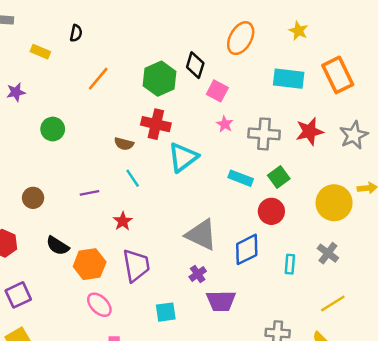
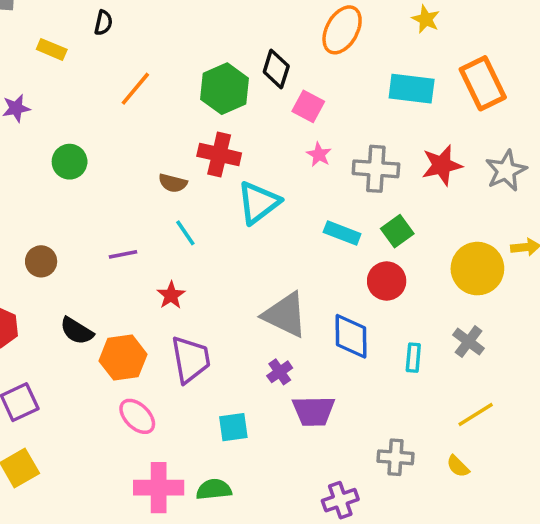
blue diamond: (247, 249) -> (351, 336), turned -64

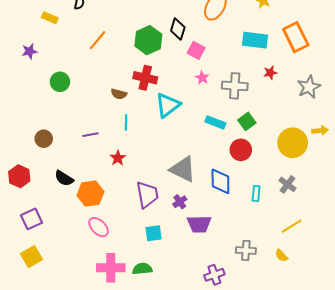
red star: (442, 165) -> (270, 73), moved, size x0.6
cyan line: (185, 233) -> (126, 122), turned 35
purple trapezoid: (191, 359) -> (147, 195), moved

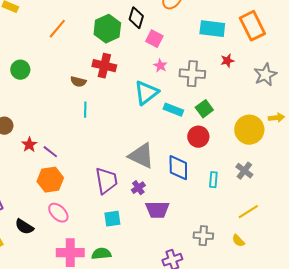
cyan triangle: (168, 105) -> (146, 93), moved
purple line: (90, 135) -> (50, 152), moved, turned 49
red star: (118, 158) -> (29, 145), moved
black semicircle: (64, 178) -> (24, 227), moved

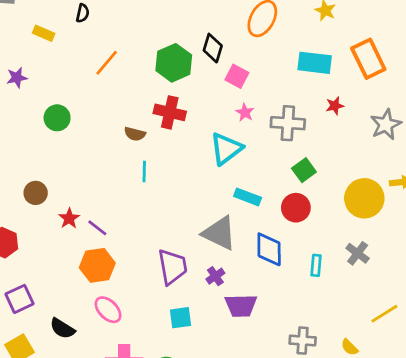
cyan rectangle: (173, 110) -> (248, 197), moved
yellow line: (248, 212) -> (384, 314), moved

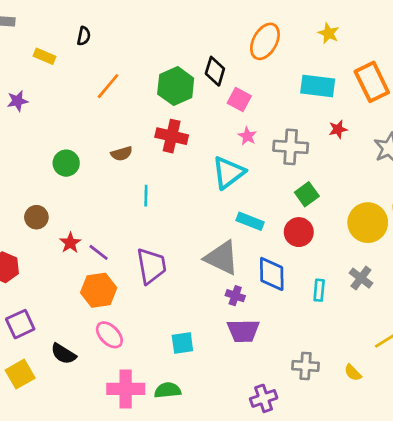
green circle: (57, 118) -> (66, 163), moved
brown semicircle: (135, 134) -> (122, 154), moved, turned -30
purple trapezoid: (172, 267) -> (151, 266), moved
purple cross: (215, 276) -> (235, 296), moved, turned -36

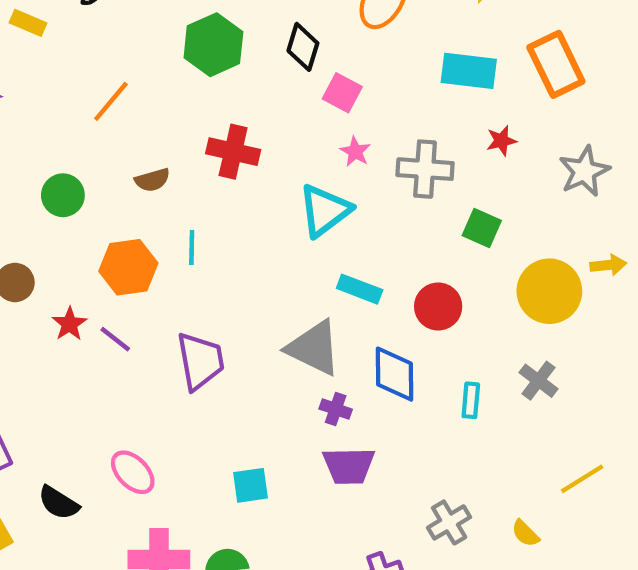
orange line: (108, 86) -> (111, 101), moved
green hexagon: (176, 86) -> (213, 45), moved
green square: (307, 194) -> (482, 228), moved, turned -30
orange hexagon: (99, 290) -> (128, 267), moved
gray cross: (306, 366) -> (449, 522), turned -35

